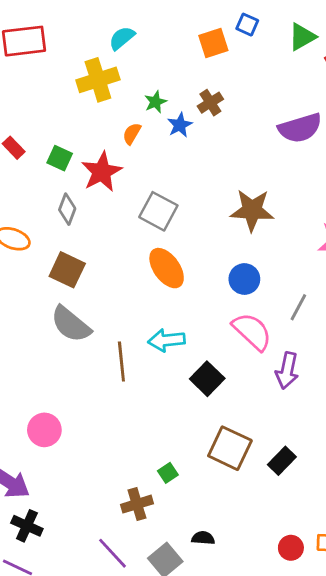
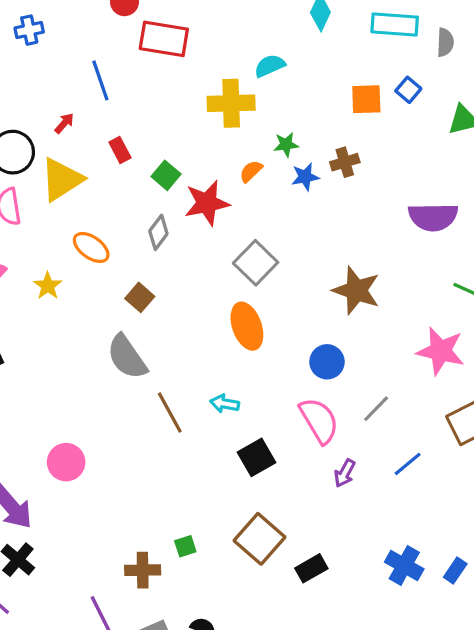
brown square: (67, 270) -> (140, 297), size x0.7
cyan arrow: (167, 340) -> (225, 404), size x0.7
brown line: (121, 362) -> (170, 412), turned -39
purple arrow: (287, 371) -> (345, 473), size x0.7

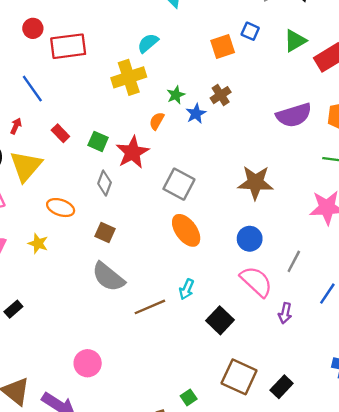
cyan arrow: (225, 404) -> (187, 289), turned -60
brown line: (170, 412) -> (150, 307), turned -68

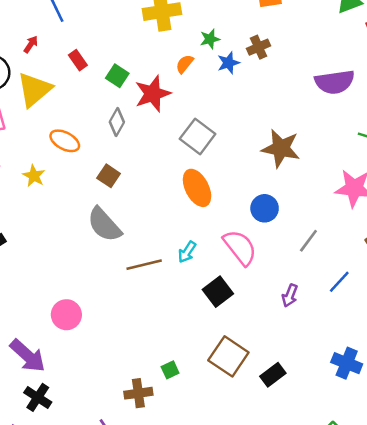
pink semicircle: (256, 282) -> (240, 247), moved

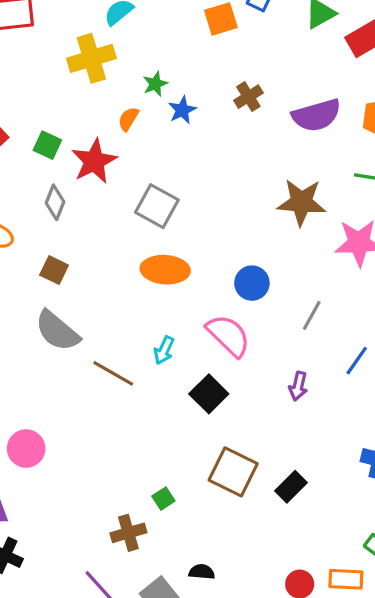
brown cross: (259, 47) -> (248, 97), moved
brown star: (281, 148) -> (301, 202), moved
orange ellipse: (197, 188) -> (165, 270), turned -51
brown line: (144, 265) -> (113, 373), turned 52

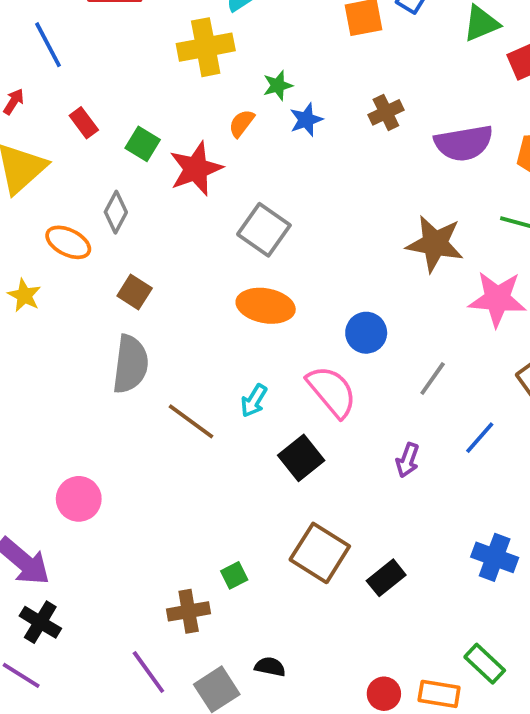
gray diamond: (55, 202) -> (116, 212), moved
gray semicircle: (57, 331) -> (130, 364), turned -129

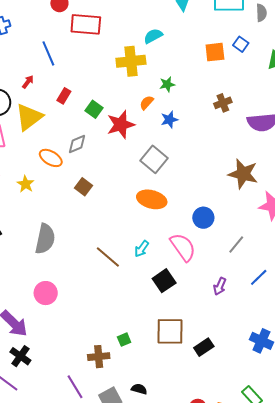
blue star: (306, 120) -> (169, 120), moved
red rectangle: (84, 123) -> (64, 96), turned 63
gray diamond: (116, 212) -> (77, 144), turned 35
gray semicircle: (130, 364) -> (45, 239), moved
brown square: (320, 553) -> (170, 331), turned -36

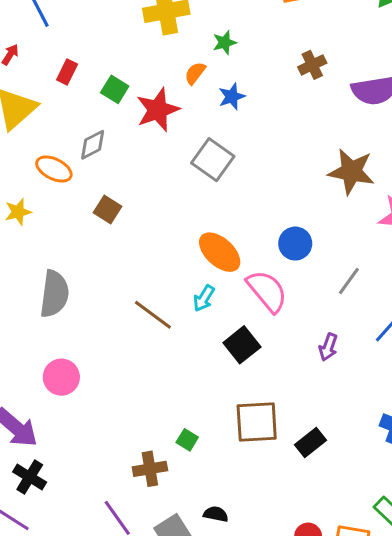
yellow star: (26, 184) -> (18, 212), turned 30
orange ellipse: (152, 199) -> (220, 252), moved, turned 32
green square: (124, 340) -> (187, 440), turned -32

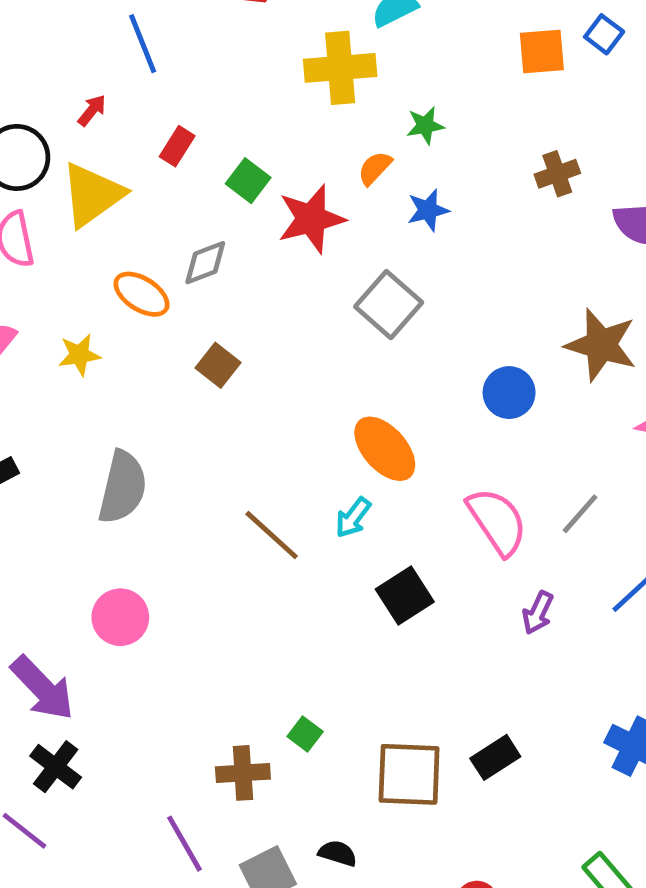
blue circle: (295, 244) -> (509, 393), moved
pink semicircle: (267, 291) -> (497, 521), moved
brown square: (257, 422) -> (409, 774), moved

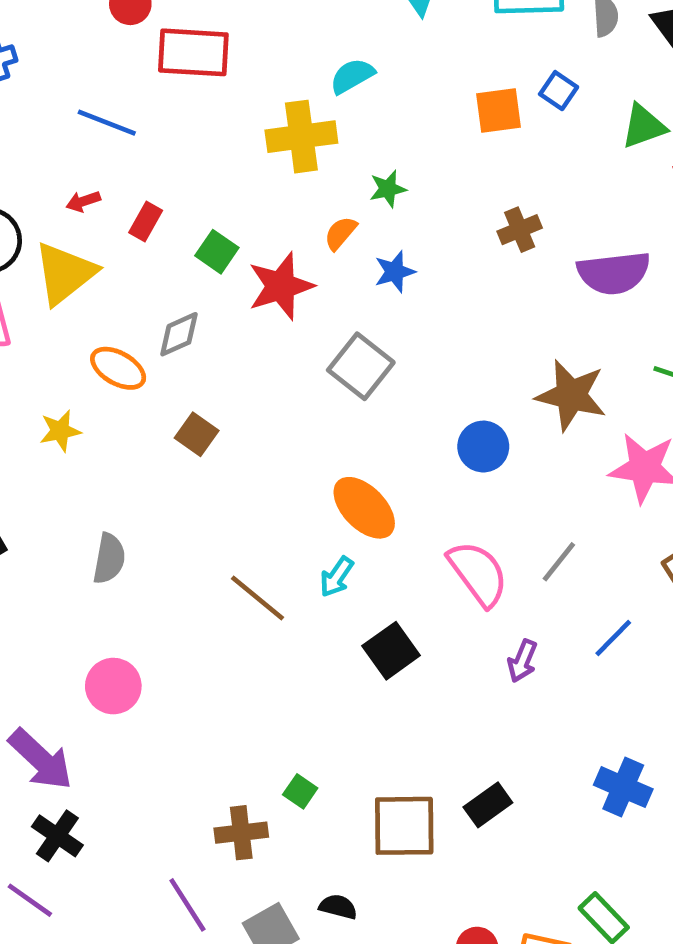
blue line: (143, 44) -> (107, 123), turned -44
red arrow: (92, 110) -> (83, 201), moved, turned -144
gray semicircle: (123, 487) -> (109, 559), size x0.7

